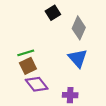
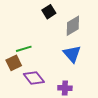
gray diamond: (79, 28) -> (73, 26), turned 35
brown square: (28, 66) -> (14, 63), moved

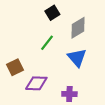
green line: (24, 49) -> (47, 43), moved, turned -35
purple diamond: (34, 78) -> (36, 83), turned -50

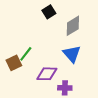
green line: (47, 43) -> (26, 54), moved
purple diamond: (36, 83) -> (47, 74), moved

